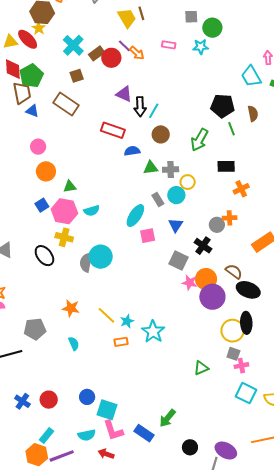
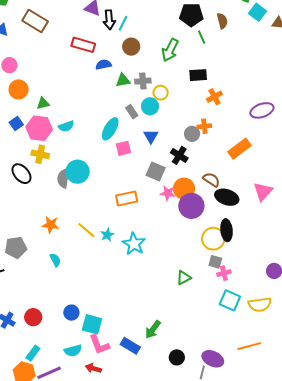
orange rectangle: (121, 342) -> (127, 198), moved, size x1.5

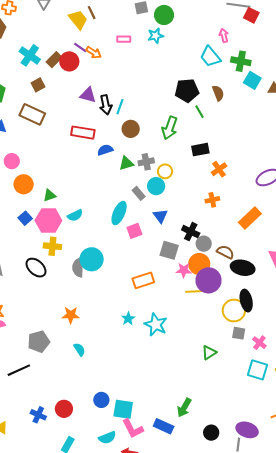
gray circle: (192, 134) -> (204, 244), moved
yellow line: (86, 230) -> (195, 291), moved, turned -36
pink cross: (224, 273) -> (259, 343), moved, turned -32

